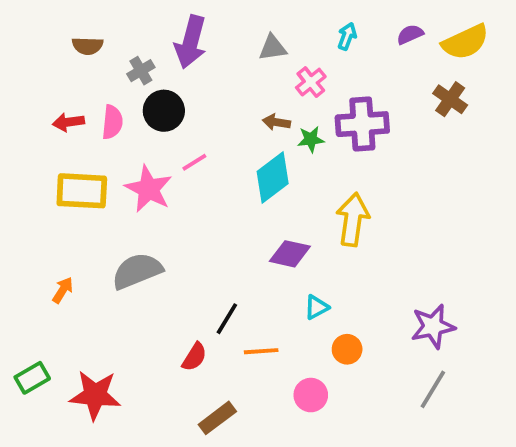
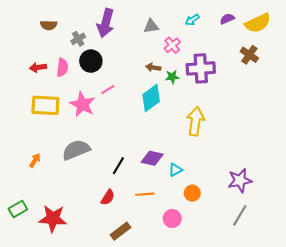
cyan arrow: (347, 36) -> (192, 20), turned -144
purple diamond: (290, 254) -> (152, 158), moved
black line: (227, 319) -> (118, 166), moved

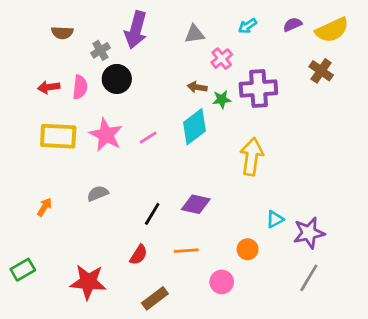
pink line: (108, 90) -> (148, 138), moved
gray semicircle: (76, 150) -> (98, 193), size x0.6
cyan triangle: (175, 170) -> (275, 219), moved
red star: (53, 218) -> (88, 282), moved

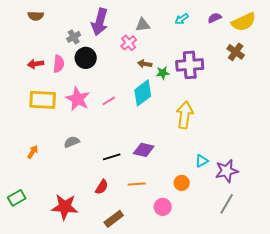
brown semicircle: (62, 33) -> (36, 16), moved
pink cross: (222, 59) -> (129, 43), moved
black line: (152, 214) -> (112, 157), turned 42

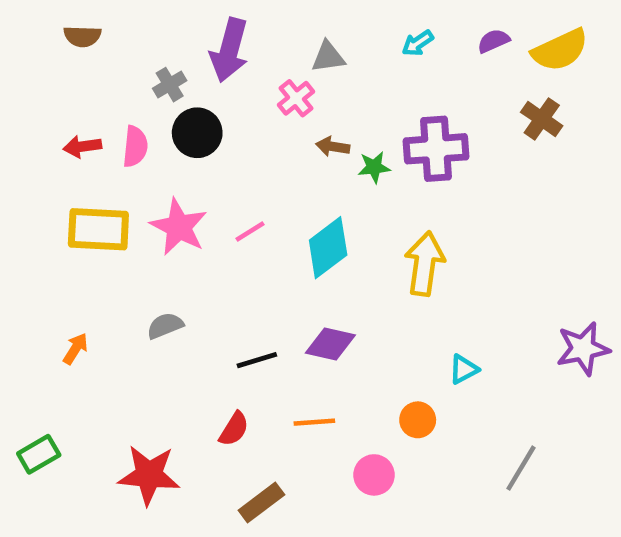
cyan diamond: (143, 93) -> (328, 248), moved
purple star: (227, 171) -> (583, 349), moved

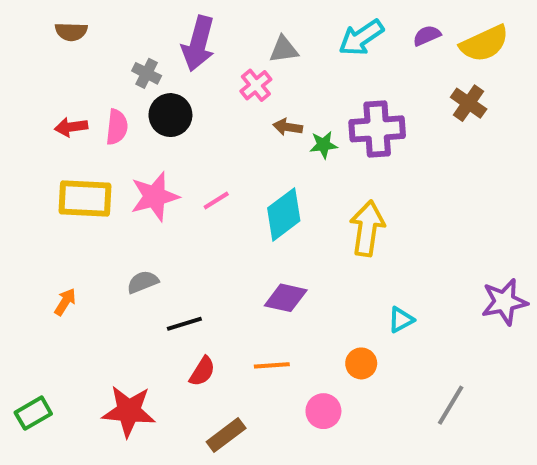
cyan arrow: (418, 43) -> (361, 38), size x1.6
gray cross: (170, 85) -> (147, 73), turned -32
pink star: (179, 227) -> (155, 197), turned 30
black line: (257, 360) -> (184, 324), moved
green rectangle: (39, 454) -> (33, 413), moved

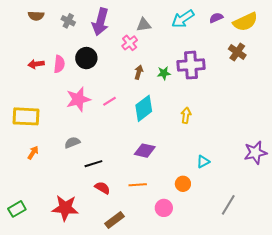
gray cross: (147, 73) -> (68, 21), moved
brown arrow: (288, 127) -> (139, 72), moved, turned 96
yellow rectangle: (85, 199) -> (26, 116), moved
yellow arrow: (367, 228) -> (186, 115), size x0.6
red semicircle: (202, 371) -> (102, 188), turned -91

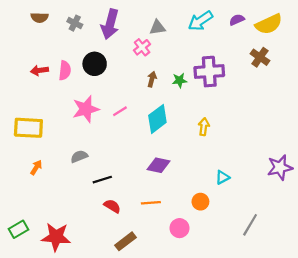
red star: (65, 208) -> (56, 237), moved

